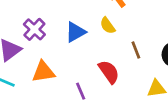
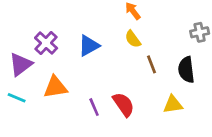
yellow semicircle: (108, 26) -> (133, 39), moved
red semicircle: (109, 72) -> (123, 104), moved

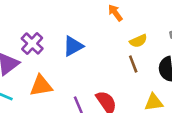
yellow semicircle: (133, 39) -> (138, 41), moved, turned -78

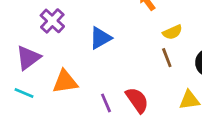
purple cross: (32, 43) -> (52, 21), moved

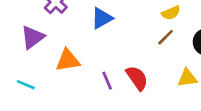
brown line: (167, 58) -> (166, 37), turned 66
cyan line: (24, 93) -> (26, 85), moved

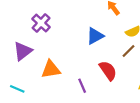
blue triangle: (102, 18) -> (95, 36), moved
red semicircle: (137, 78) -> (108, 71), moved

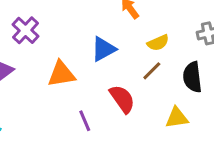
orange triangle: (51, 69) -> (61, 74), moved

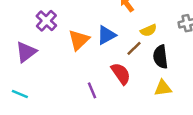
brown line: (152, 71) -> (134, 48), moved
orange triangle: (61, 74) -> (79, 40), moved, turned -35
black semicircle: (192, 77) -> (160, 57), moved

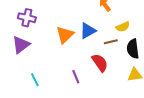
purple cross: (46, 21) -> (27, 18), moved, turned -30
brown line: (134, 48) -> (111, 42), turned 32
cyan line: (20, 94) -> (35, 80), moved, turned 40

